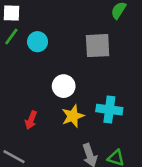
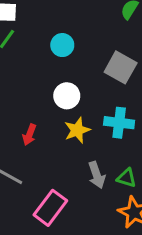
cyan circle: (38, 42) -> (62, 45), moved
gray square: (98, 46) -> (121, 67), moved, turned 32

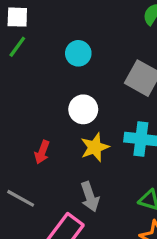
gray arrow: (97, 175) -> (90, 197), moved

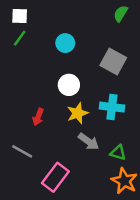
gray arrow: (90, 197) -> (89, 142), moved, turned -35

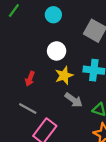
gray line: (22, 151) -> (28, 109), moved

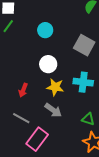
yellow star: (64, 75) -> (55, 87), turned 30
gray arrow: (74, 100) -> (53, 110), moved

